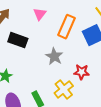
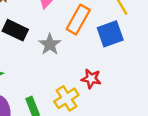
gray star: (54, 56) -> (50, 44), moved

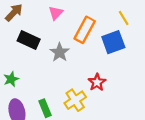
red star: (91, 79) -> (97, 82), turned 30

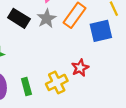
gray star: (60, 52) -> (47, 18), moved

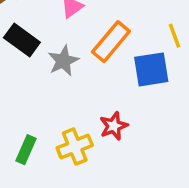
gray star: (47, 18) -> (63, 61), moved
green rectangle: (26, 87) -> (26, 150), turned 35

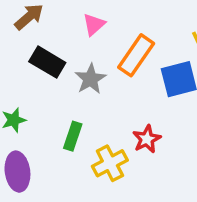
green rectangle: (26, 150) -> (73, 136), moved

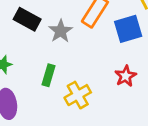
red star: (147, 139) -> (126, 76), moved

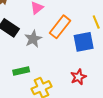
green rectangle: (49, 75) -> (21, 71), turned 56

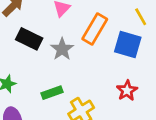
blue square: (84, 42) -> (128, 44), turned 35

